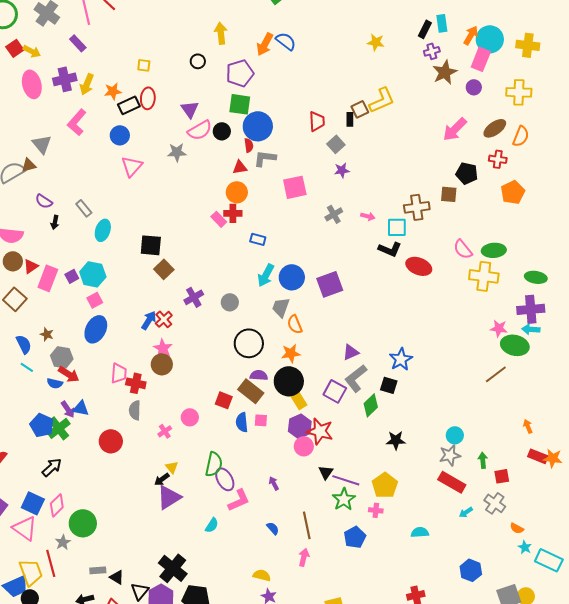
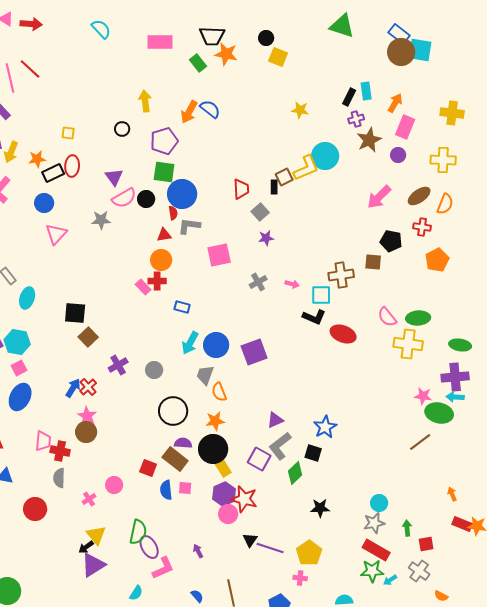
cyan circle: (490, 39) -> (325, 156), moved
yellow triangle: (172, 467) -> (96, 535), size x1.5
green star: (344, 499) -> (372, 571), moved, turned 30

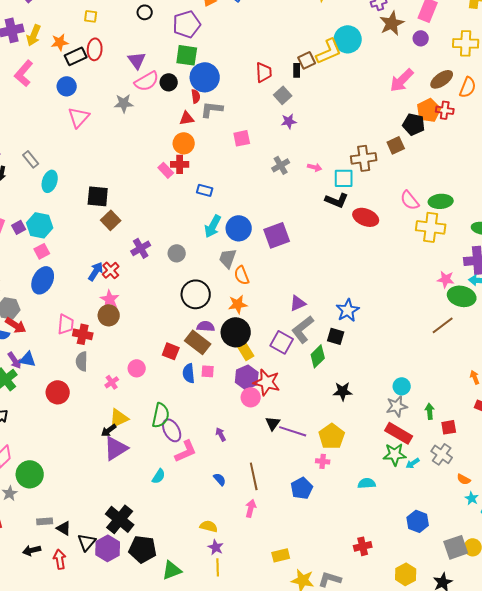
pink square: (219, 255) -> (242, 138), size x0.7
orange pentagon: (437, 260) -> (429, 110), moved
brown square: (373, 262) -> (396, 145), turned -30
yellow triangle: (96, 535) -> (119, 418), turned 45

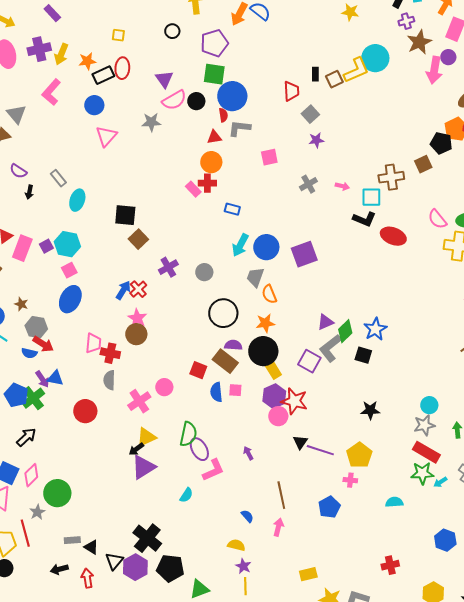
black rectangle: (297, 70) -> (315, 74), moved
pink arrow: (402, 80) -> (434, 70), moved, turned -36
green diamond: (318, 356) -> (345, 331), moved
pink cross: (112, 382) -> (139, 401), size x1.6
blue semicircle: (220, 479) -> (247, 516), moved

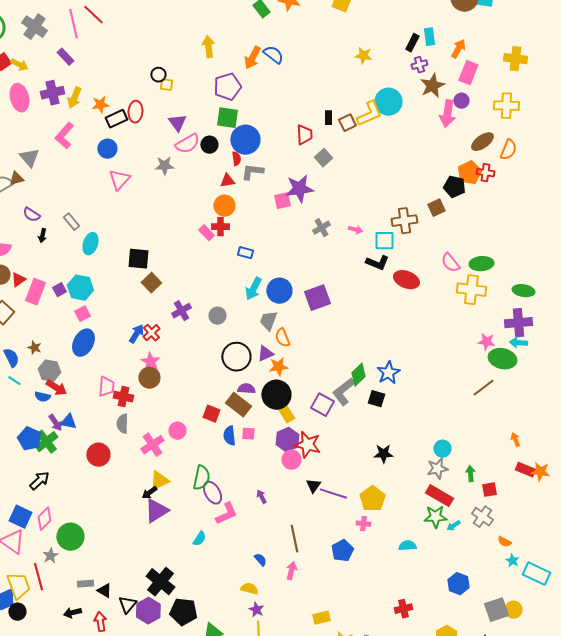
black circle: (172, 31) -> (158, 75), moved
yellow square: (118, 35) -> (166, 85), moved
purple star: (316, 140) -> (299, 189), moved, size x1.8
purple triangle: (325, 322) -> (265, 354), moved

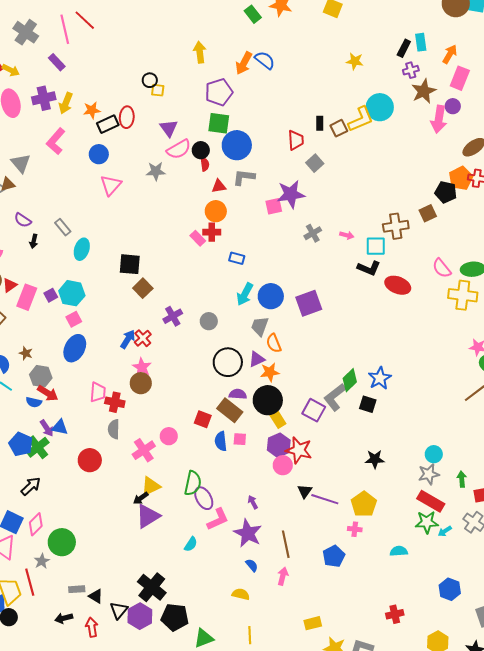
red semicircle: (236, 159) -> (205, 164), moved
purple star: (256, 610) -> (248, 533), moved, size x1.8

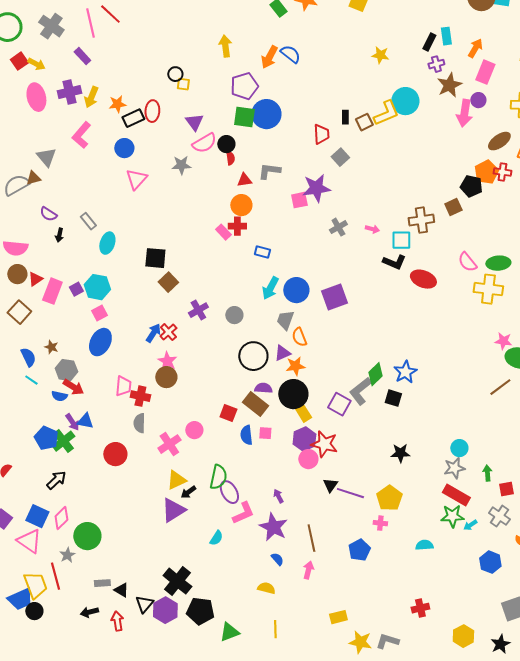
blue circle: (237, 145) -> (266, 114), moved
black arrow: (141, 498) -> (188, 492), moved
blue hexagon: (450, 589) -> (490, 562), moved

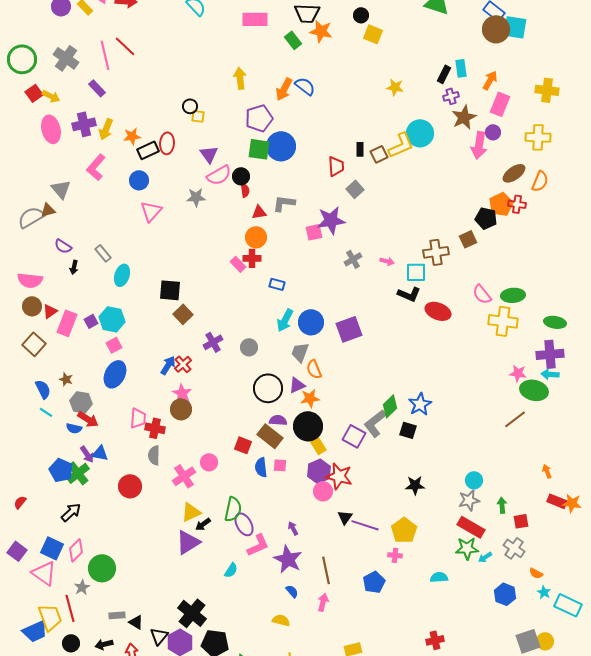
black circle: (34, 611) -> (71, 643), moved

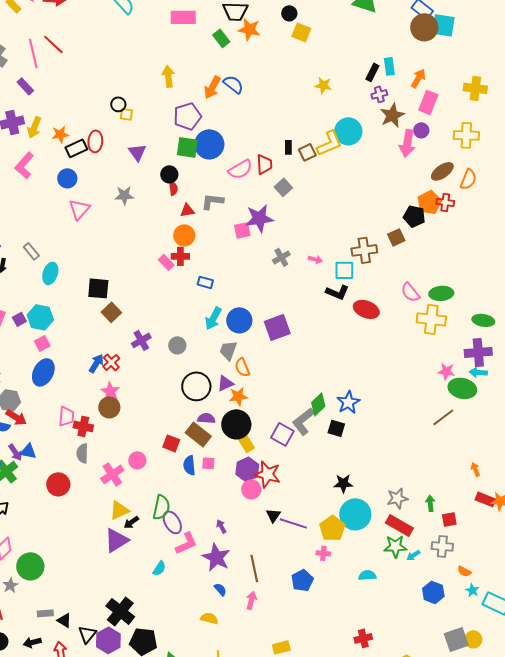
pink semicircle: (219, 175) -> (240, 169), moved
cyan circle: (474, 480) -> (355, 514), moved, size x1.8
gray cross: (514, 548) -> (442, 546), turned -30

